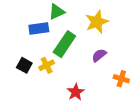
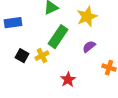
blue rectangle: (39, 28) -> (13, 23), moved

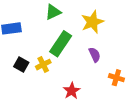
purple semicircle: (89, 47) -> (95, 55), turned 104

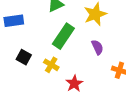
yellow cross: (43, 65) -> (51, 65), moved, turned -32

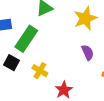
green rectangle: (63, 36) -> (26, 39), moved

